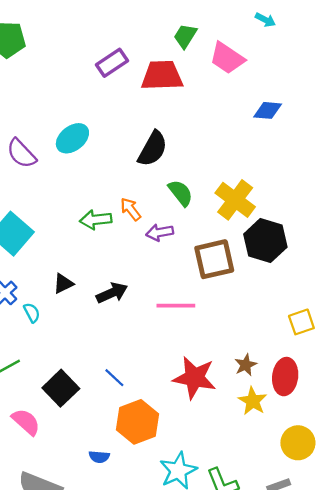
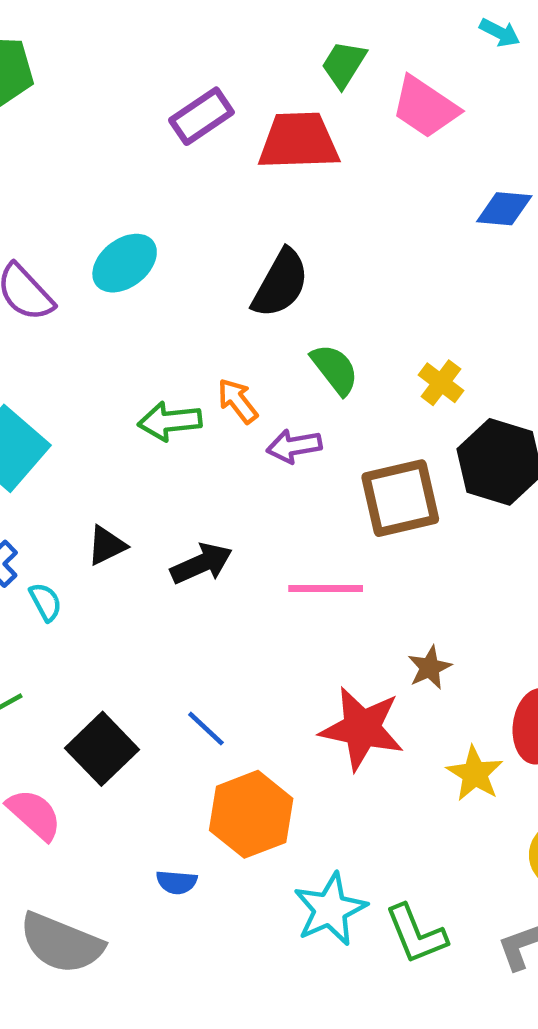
yellow cross: (235, 200) -> (441, 383), size x0.6
brown star: (246, 365) -> (430, 668), moved

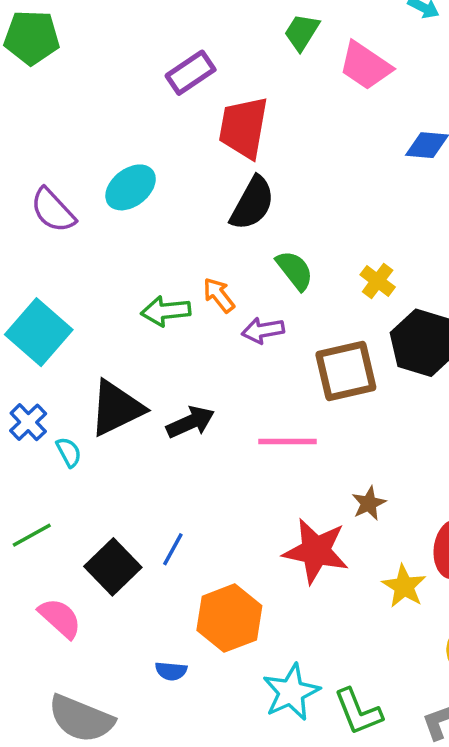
red trapezoid: (299, 141) -> (243, 127), moved, turned -78
black triangle: (107, 545) -> (116, 408), size x1.8
blue line: (206, 729) -> (173, 549), moved, turned 76

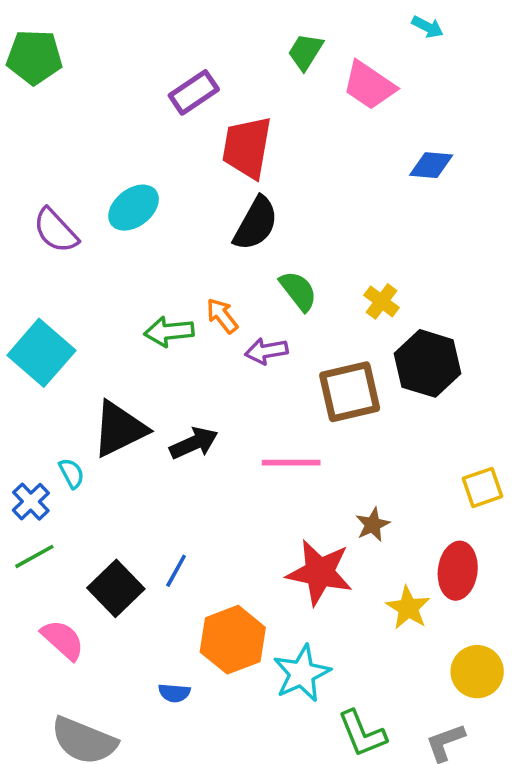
blue cross: (28, 422) -> (31, 502), moved
cyan star: (291, 692) -> (302, 673), moved

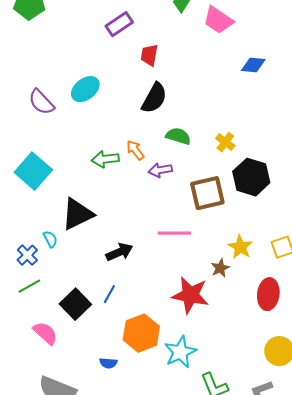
red trapezoid: (247, 147) -> (149, 55), size x0.6
green semicircle: (298, 291) -> (178, 136), turned -35
black arrow: (194, 443) -> (119, 252), moved
yellow star: (408, 608) -> (240, 247), moved

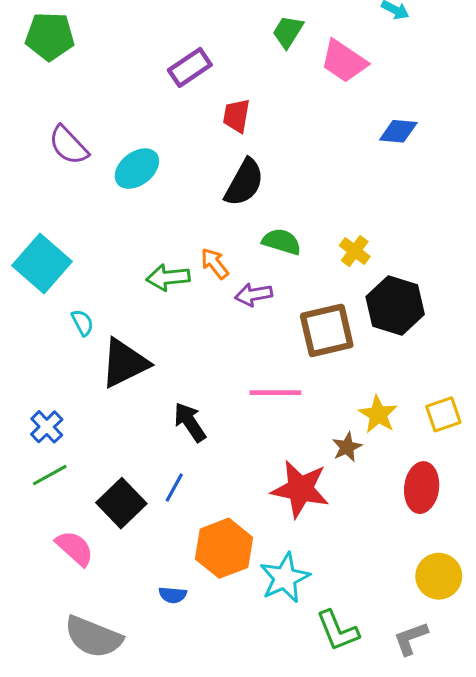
purple semicircle: (41, 102) -> (68, 145), moved
cyan square: (33, 171) -> (42, 263), moved
cyan semicircle: (50, 239) -> (82, 323), moved
black arrow: (119, 252) -> (190, 422), turned -100

